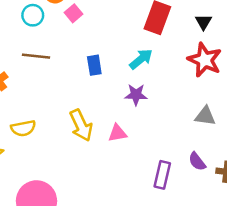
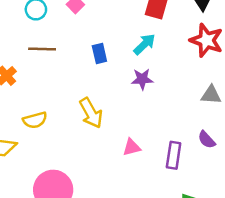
pink triangle: (117, 133) -> (132, 147), moved

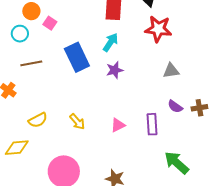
blue rectangle: (99, 54) -> (77, 57), size x1.8
yellow arrow: (91, 113) -> (77, 122), moved, size x0.7

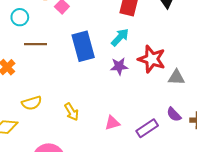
red star: (158, 29) -> (152, 59), moved
cyan circle: (20, 34) -> (20, 17), moved
purple rectangle: (152, 124) -> (147, 128), turned 50

